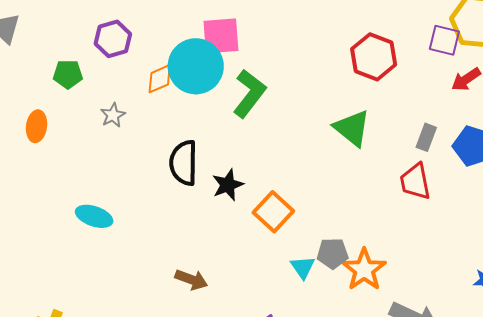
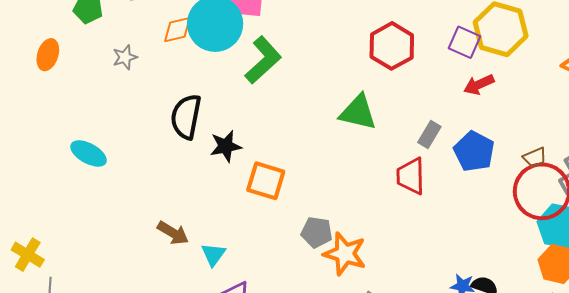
green triangle: (352, 128) -> (358, 112), turned -36
orange square: (273, 212) -> (266, 181), turned -36
cyan triangle: (303, 267) -> (213, 255), moved
orange star: (364, 270) -> (345, 254), turned -30

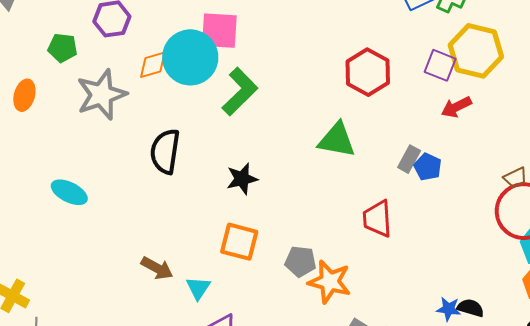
gray star: (125, 57) -> (102, 95), size x2.0
black star: (226, 146) -> (242, 179), moved
blue pentagon: (474, 151) -> (428, 167), moved, size x0.7
red trapezoid: (411, 176) -> (377, 219), moved
orange square: (266, 181) -> (239, 242), moved

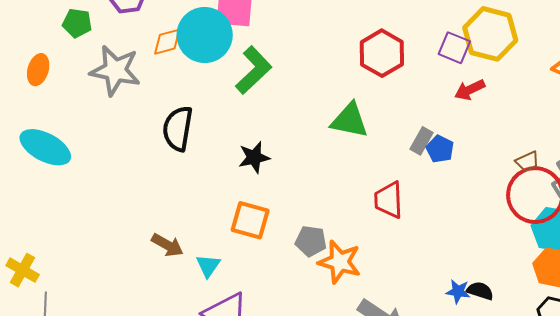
gray star: (102, 95) -> (115, 70), turned 30
cyan ellipse: (69, 192) -> (45, 147), moved, size x1.4

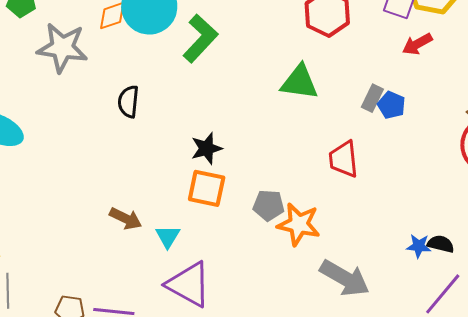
black semicircle: (178, 129) -> (128, 102), size x0.7
black star: (254, 157) -> (206, 148), moved

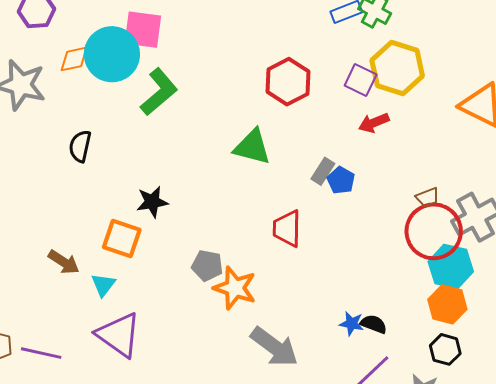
orange square: (207, 188) -> (122, 239), moved

